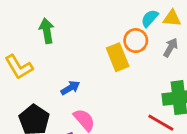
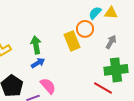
green arrow: (47, 31) -> (36, 45), moved
gray arrow: (171, 47) -> (111, 42), moved

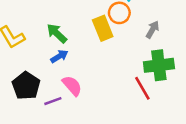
green arrow: (36, 45) -> (57, 33), turned -36
red line: (103, 88) -> (142, 88), turned 30

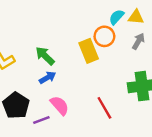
gray arrow: (153, 30) -> (138, 41), moved
red line: (142, 88) -> (104, 108), moved

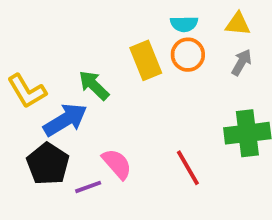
cyan semicircle: (117, 17) -> (184, 24), moved, turned -133
yellow rectangle: (89, 51) -> (146, 60), moved
blue arrow: (47, 78) -> (65, 120), moved, size x1.6

